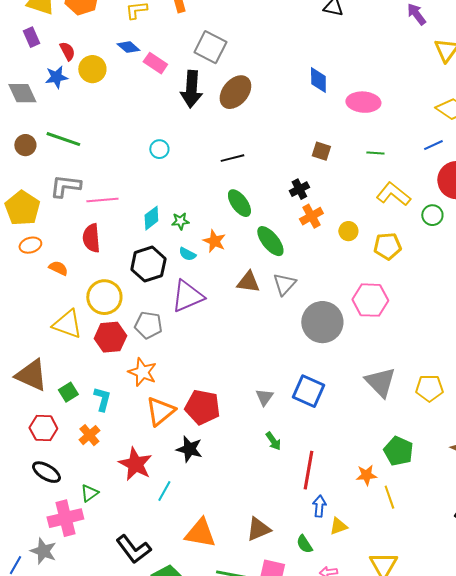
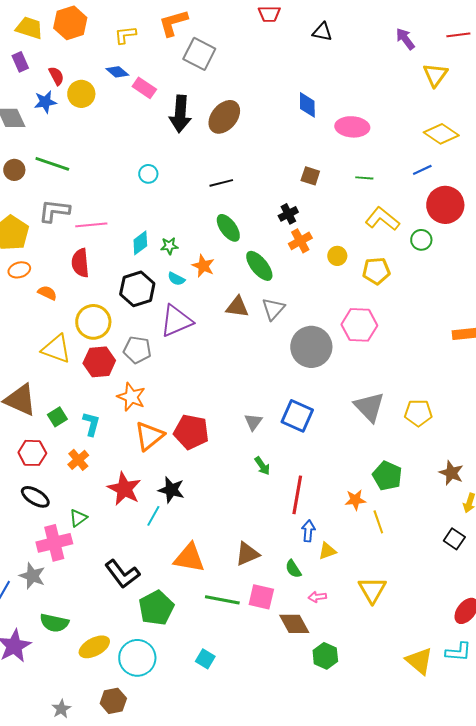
gray square: (210, 47) -> (199, 54), moved
black star: (189, 449) -> (171, 490), moved

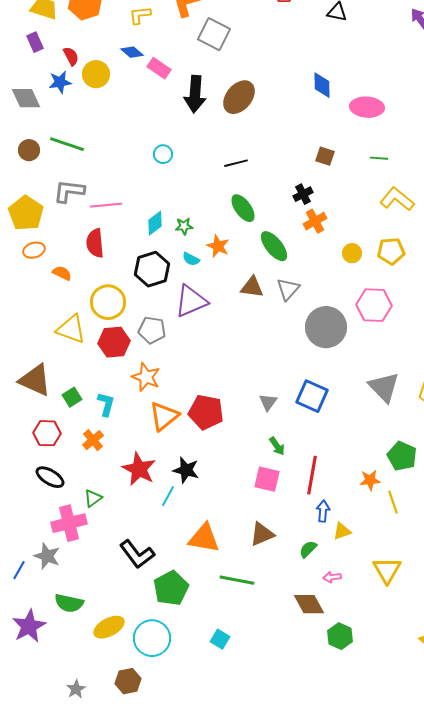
yellow circle: (337, 256) -> (352, 253), moved
green semicircle: (293, 569) -> (308, 549), turned 78
pink square: (261, 597) -> (267, 479), moved

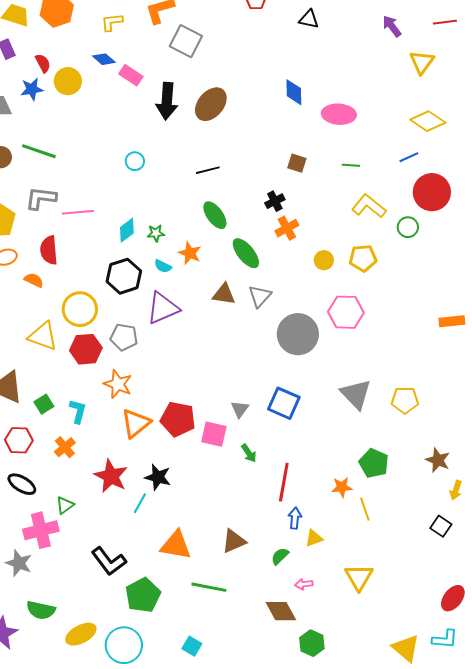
red semicircle: (95, 243) -> (49, 250), moved
pink square: (267, 479) -> (214, 434), moved

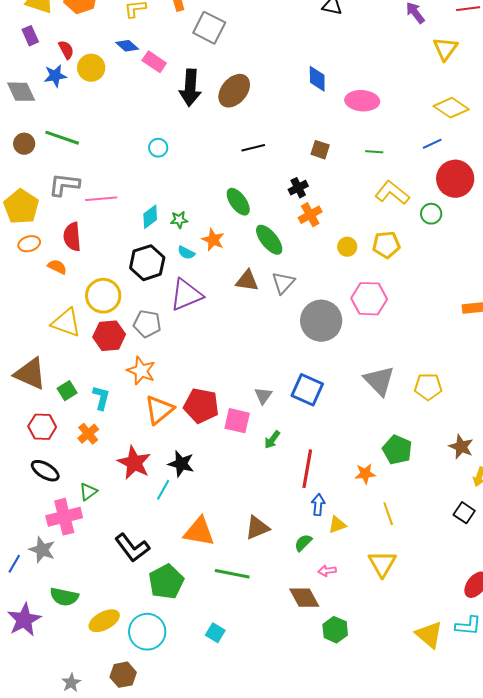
black line: (208, 170) -> (253, 148), moved
green arrow: (249, 453) -> (272, 440), turned 72
yellow line: (365, 509) -> (388, 514), moved

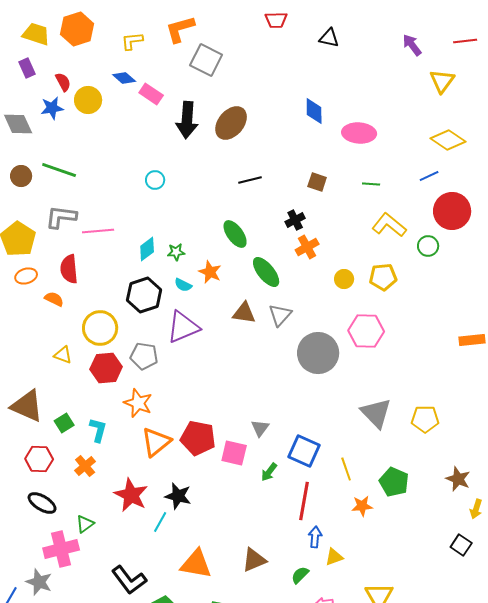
yellow triangle: (66, 323) -> (63, 355), size x0.6
blue square: (307, 390) -> (304, 451), moved
yellow line: (388, 514) -> (346, 469), moved

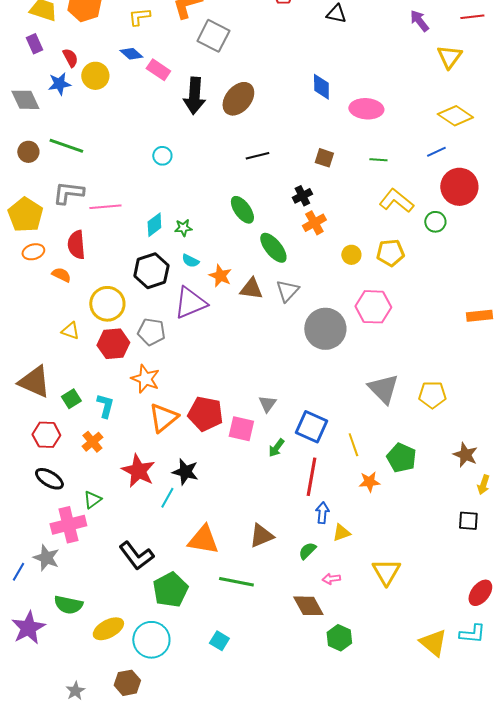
orange star: (210, 272) -> (220, 276), moved
black square: (461, 545) -> (468, 521), turned -30

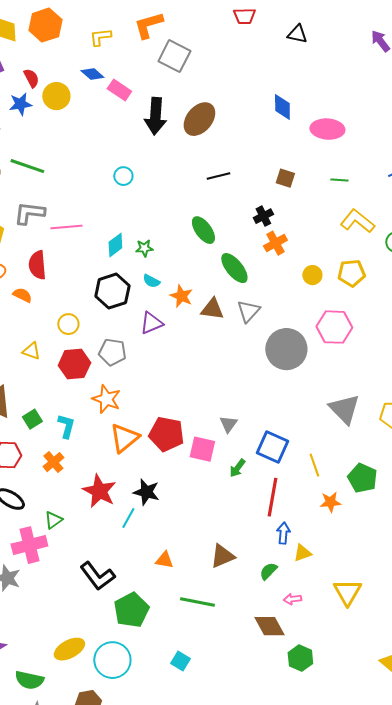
purple triangle: (190, 303) -> (151, 323), size x0.7
yellow circle: (107, 304) -> (68, 324), size x0.6
orange triangle: (203, 540) -> (164, 560), size x0.6
green semicircle: (68, 605) -> (29, 680), moved

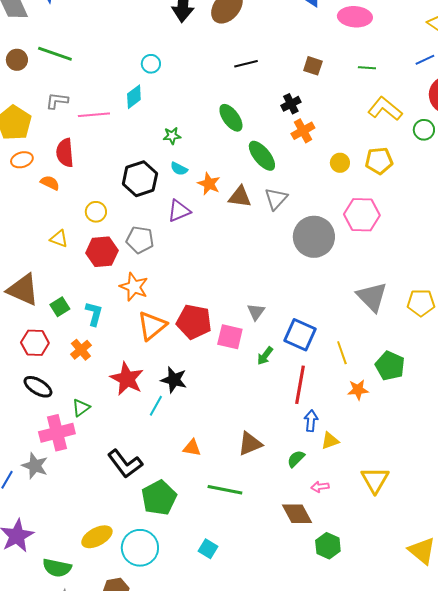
gray L-shape: (29, 213) -> (57, 101), size x0.7
cyan diamond: (115, 245) -> (134, 97), moved

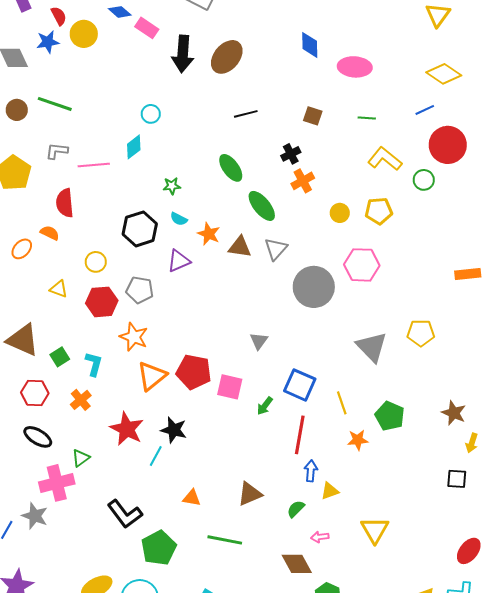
orange ellipse: (22, 160) -> (22, 249), moved, turned -30
yellow pentagon: (421, 303) -> (421, 333), moved
gray triangle: (256, 312) -> (259, 341), moved

